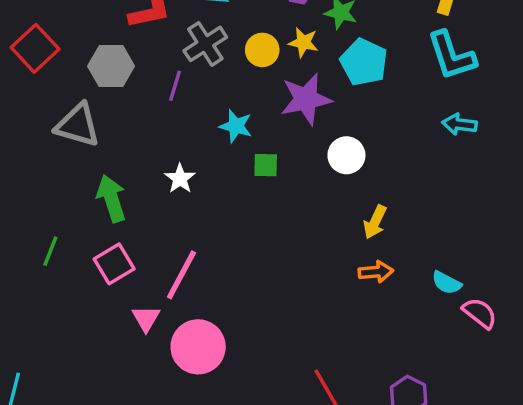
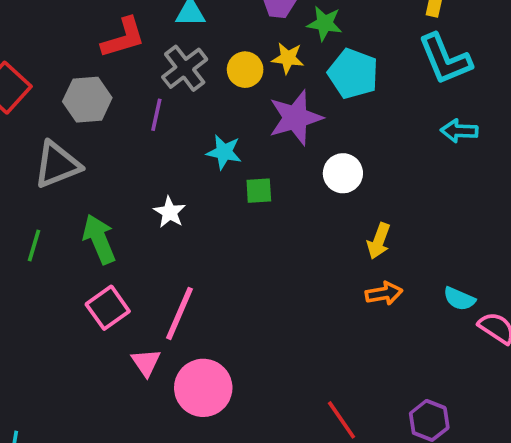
gray triangle: (78, 125) -> (57, 165), turned -33
green line: (50, 251) -> (34, 246), moved

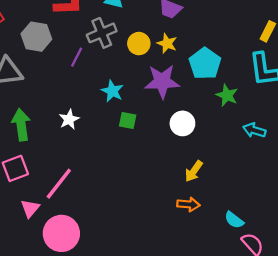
green star: (325, 23) -> (227, 95), moved
cyan arrow: (459, 131) -> (254, 130), moved

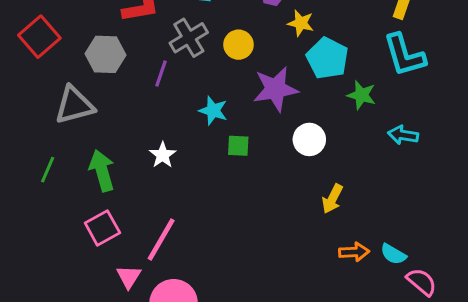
yellow star: (167, 43) -> (301, 23), moved
orange arrow: (188, 204) -> (354, 252), moved

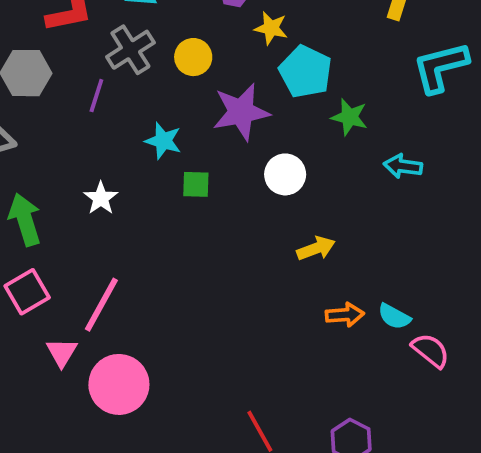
cyan L-shape: (404, 55) -> (440, 67), moved, turned 93
yellow arrow: (332, 199) -> (316, 248), turned -136

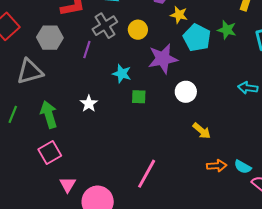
green star: (349, 117) -> (227, 30), moved
yellow arrow: (316, 248) -> (202, 131), turned 60
pink line: (101, 305) -> (147, 174), moved

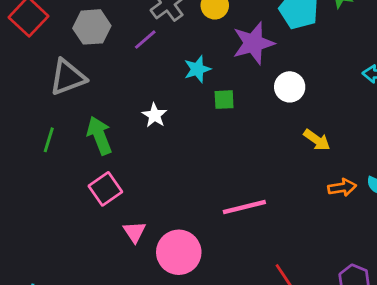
purple line: (87, 50) -> (145, 40), turned 36
cyan star: (122, 74) -> (197, 69), turned -30
pink line: (147, 174) -> (244, 207), turned 52

